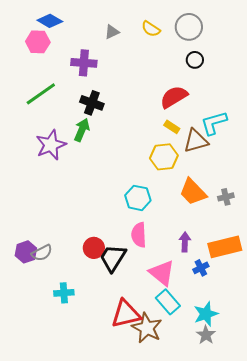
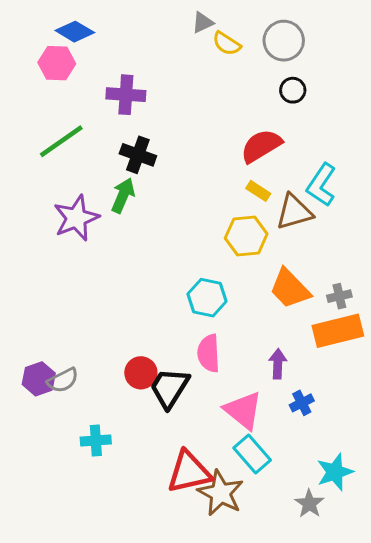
gray triangle: (112, 32) -> (203, 23), moved
cyan L-shape: (214, 123) -> (321, 185), turned -40
orange rectangle: (225, 247) -> (338, 331), moved
cyan star: (206, 314) -> (335, 472), moved

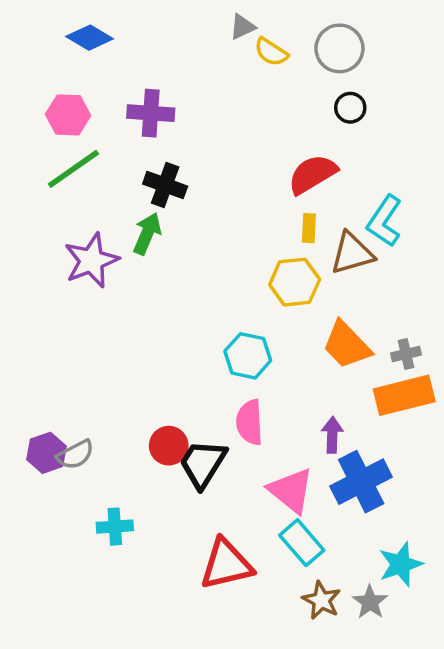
pink hexagon: (57, 63) -> (68, 115), moved
yellow rectangle: (258, 191) -> (309, 228), turned 60
blue cross: (302, 403) -> (361, 482), size x2.0
brown star: (221, 493) -> (321, 600), moved, size x0.7

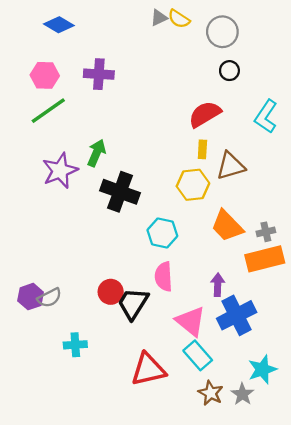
yellow semicircle: (271, 52) -> (179, 19), moved
black cross: (165, 185) -> (120, 192), moved, size x1.4
cyan L-shape: (384, 221) -> (266, 116), moved

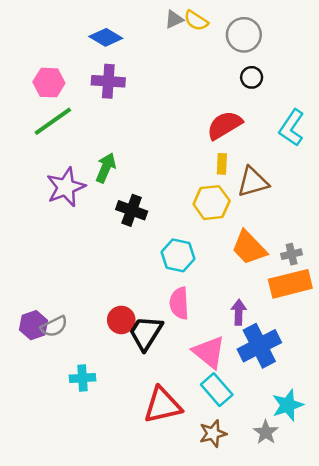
blue diamond: (59, 25) -> (106, 37), moved
black cross: (120, 192) -> (132, 210), size x0.7
brown star: (211, 393) -> (213, 434), moved, turned 30

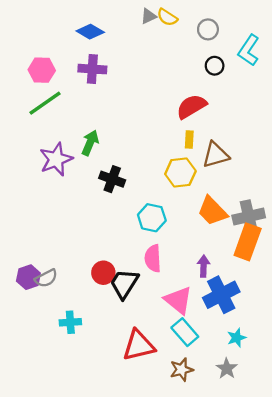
gray circle: (244, 35) -> (208, 29), size x0.7
cyan L-shape: (292, 128) -> (249, 50), moved
gray cross: (292, 254) -> (249, 217), size x1.8
orange rectangle: (290, 284) -> (248, 242), turned -56
cyan star: (288, 405) -> (237, 338), moved, size x0.7

